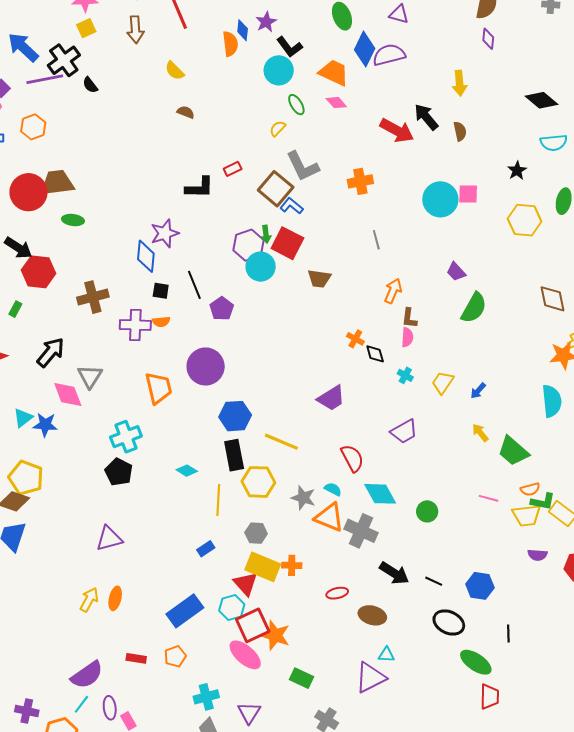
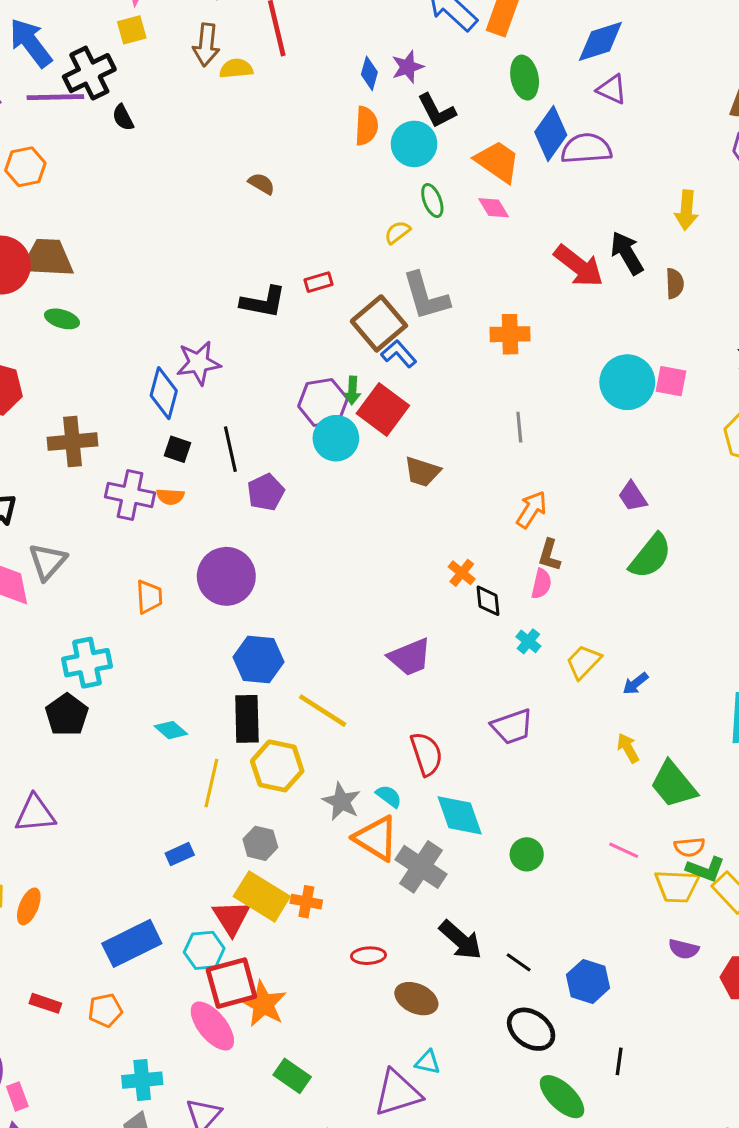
orange semicircle: (230, 44) -> (366, 126), moved
yellow semicircle: (175, 71) -> (236, 69), moved, turned 120
orange trapezoid: (159, 388) -> (149, 597), size x0.7

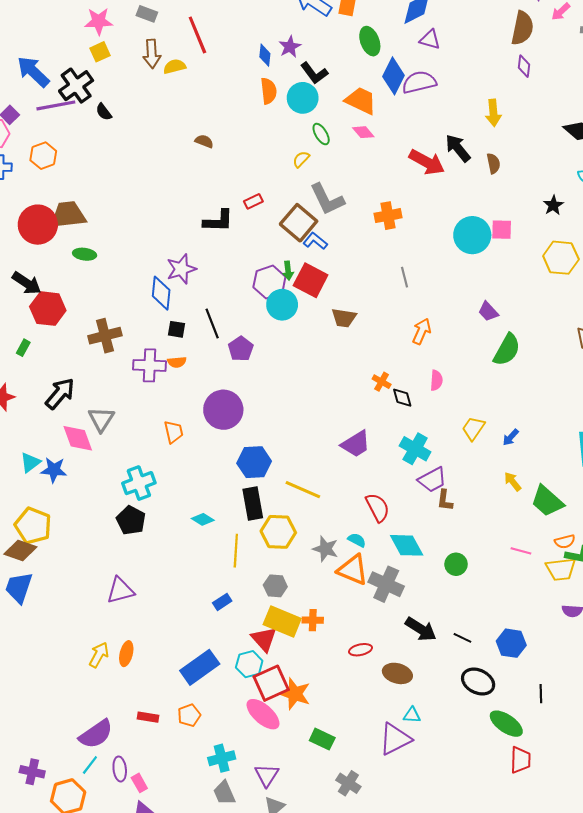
brown L-shape: (549, 555) -> (445, 500), moved
cyan cross: (528, 641) -> (415, 449), moved, size x1.8

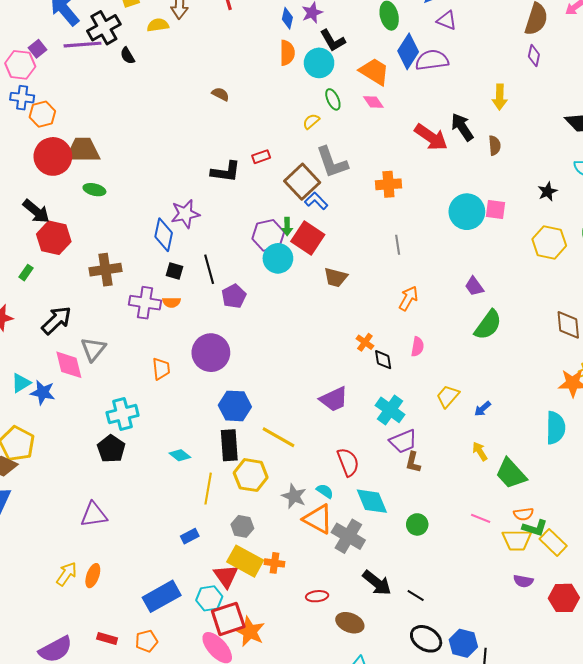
yellow semicircle: (175, 67) -> (158, 25), moved
orange hexagon: (43, 156) -> (42, 114), moved
blue hexagon: (511, 643) -> (463, 643), moved

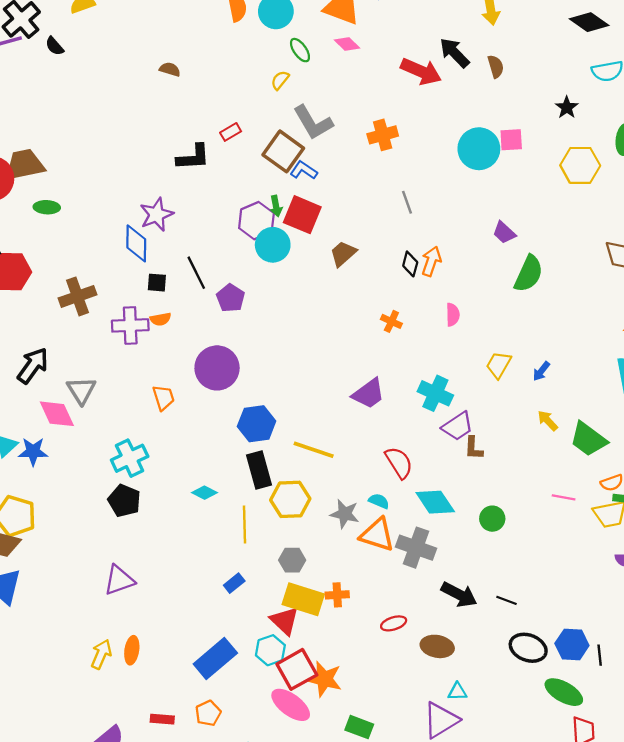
brown trapezoid: (336, 277) -> (343, 254), turned 135
black diamond: (383, 360) -> (410, 264), moved, turned 35

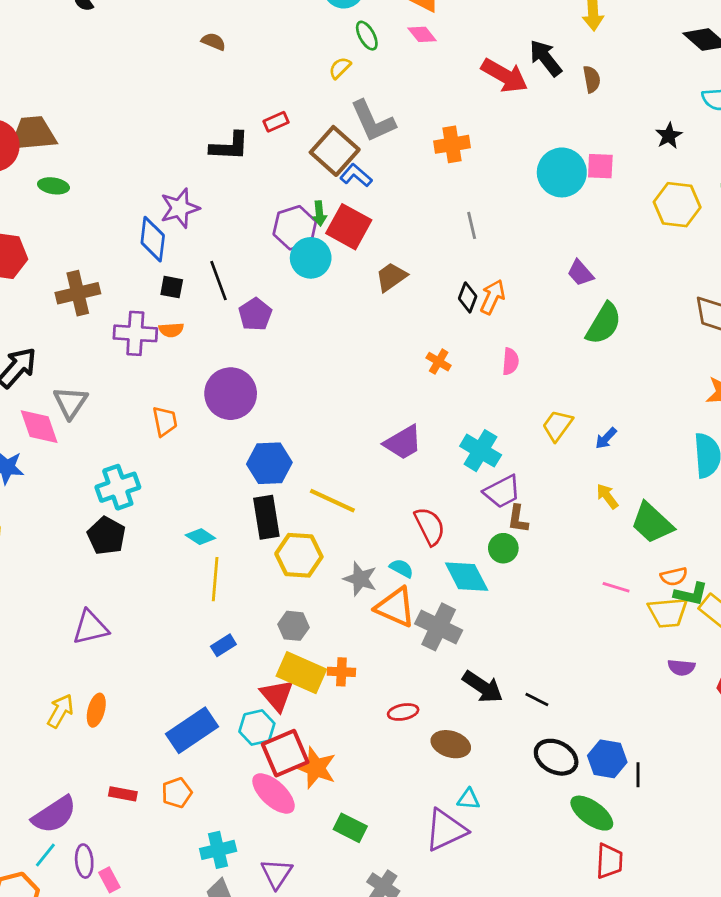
green circle: (492, 519) -> (503, 548), moved
yellow line: (245, 524) -> (215, 579), moved

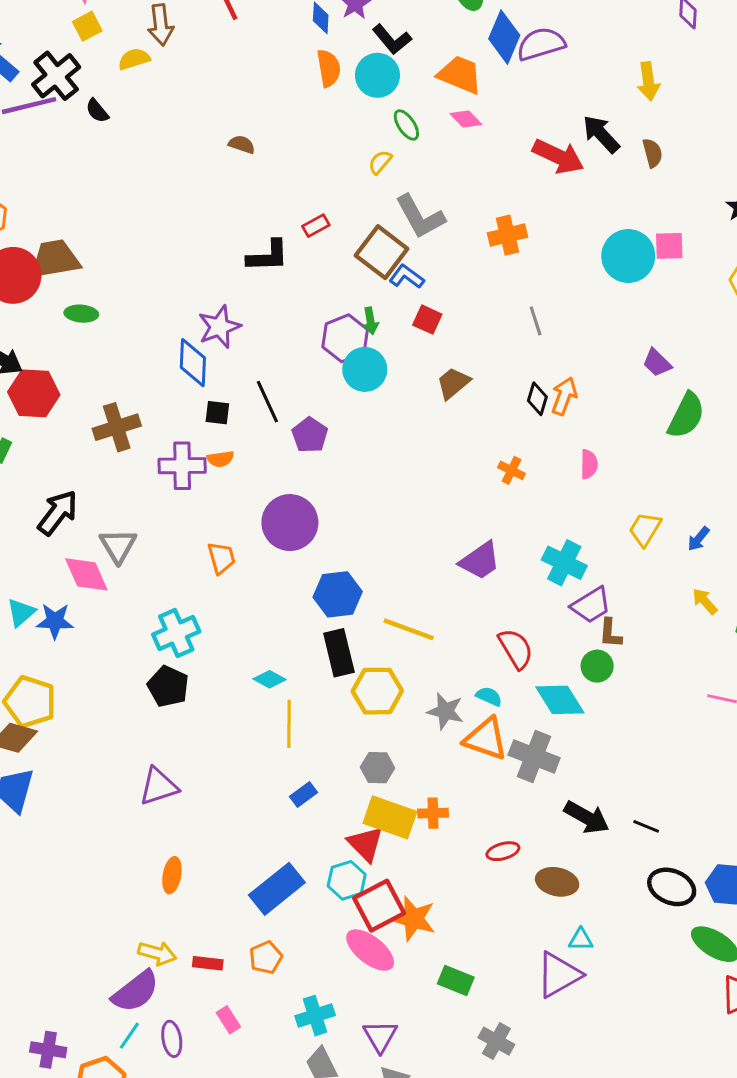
red square: (349, 227) -> (427, 320), moved, size x0.6
yellow arrow: (60, 711) -> (157, 953), moved, turned 80
pink rectangle: (109, 880) -> (228, 1020), moved

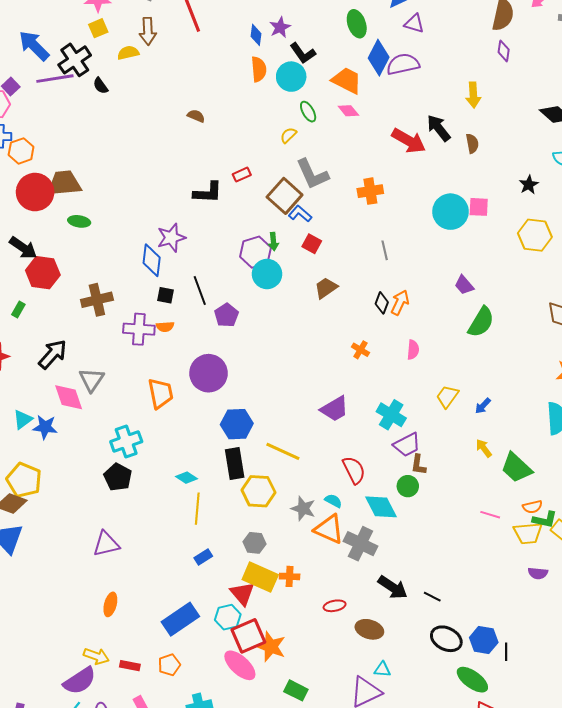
orange trapezoid: (221, 558) -> (160, 393), size x1.4

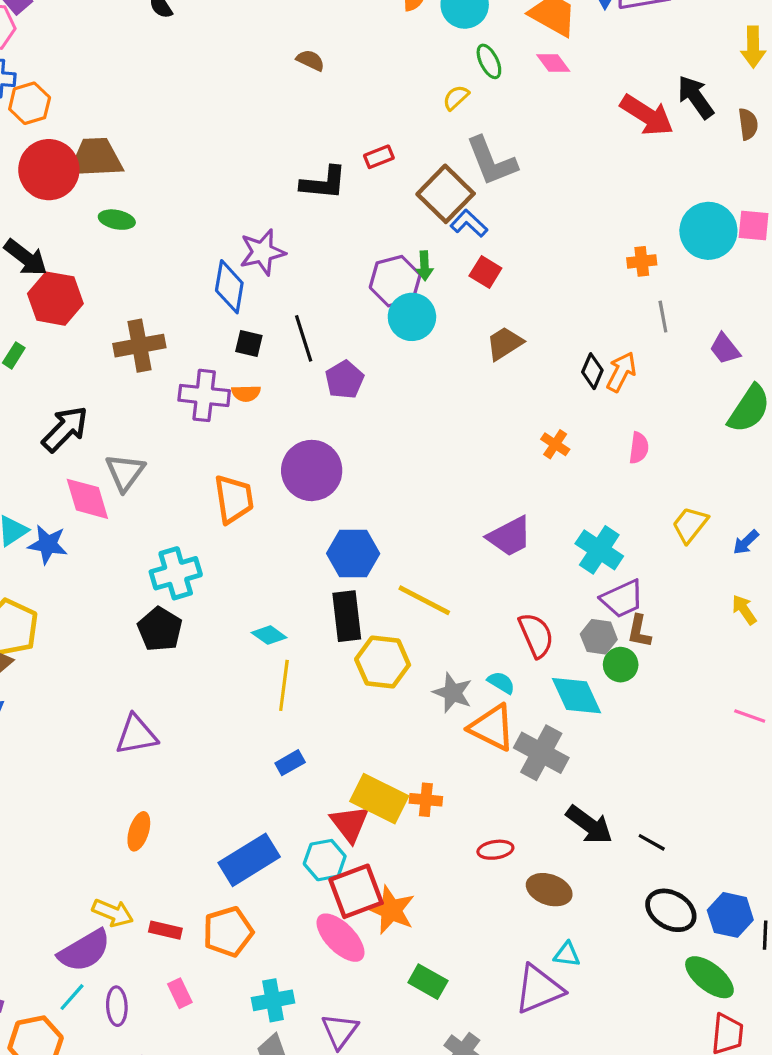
orange cross: (370, 191) -> (642, 261), moved, size x0.7
gray line: (385, 250) -> (663, 317), moved
gray hexagon: (254, 543) -> (599, 637), moved
orange pentagon: (169, 665) -> (228, 932), size x1.4

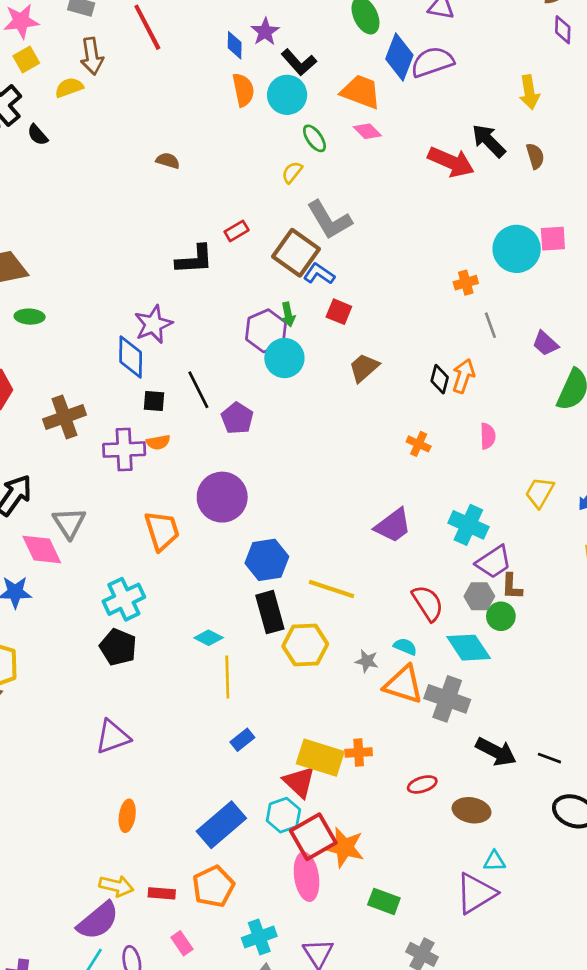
gray star: (453, 693) -> (367, 661), size x0.7
pink ellipse: (340, 938) -> (306, 877), turned 45

